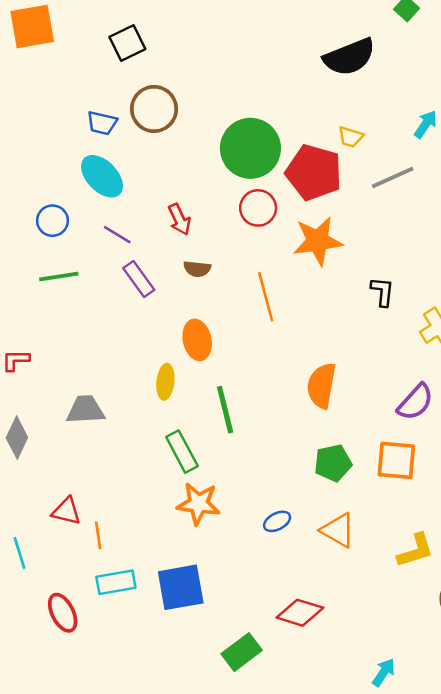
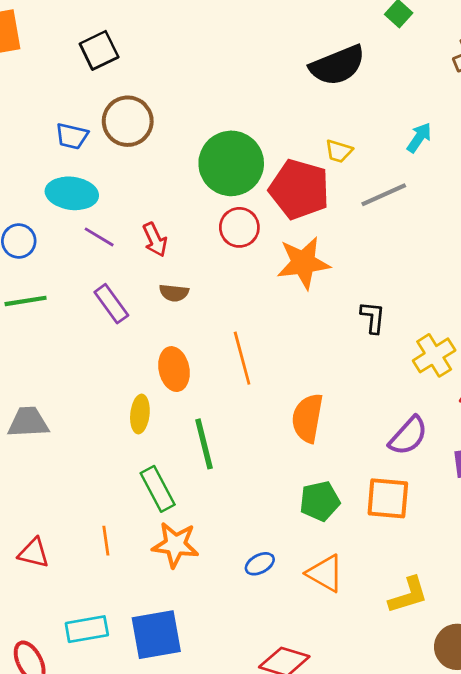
cyan ellipse: (102, 176) -> (72, 193), turned -39
purple line: (117, 235) -> (99, 237), moved
orange line: (266, 297) -> (242, 358), moved
gray trapezoid: (85, 410) -> (28, 422), moved
orange line: (98, 535) -> (106, 541), moved

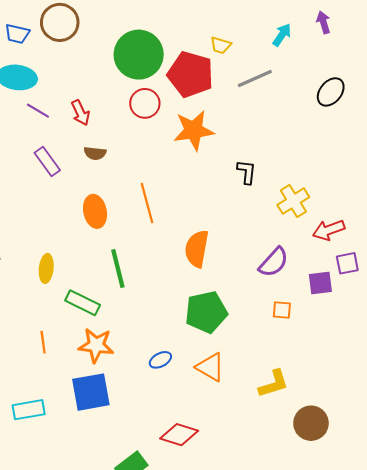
yellow ellipse: (140, 414) -> (46, 268), moved
green rectangle: (158, 489) -> (83, 303), turned -36
orange square: (388, 498) -> (282, 310), moved, size x0.6
green pentagon: (320, 501) -> (206, 312), size x1.4
blue square: (156, 635) -> (91, 392), moved

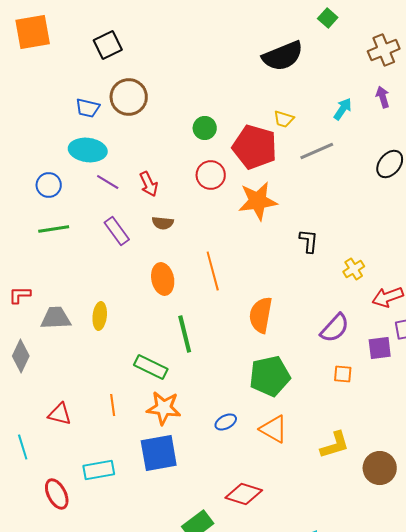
green circle: (139, 55) -> (205, 128), size x0.5
yellow cross: (293, 201) -> (354, 269), size x0.7
yellow ellipse: (46, 268) -> (100, 316), moved
brown circle: (311, 423) -> (380, 468), moved

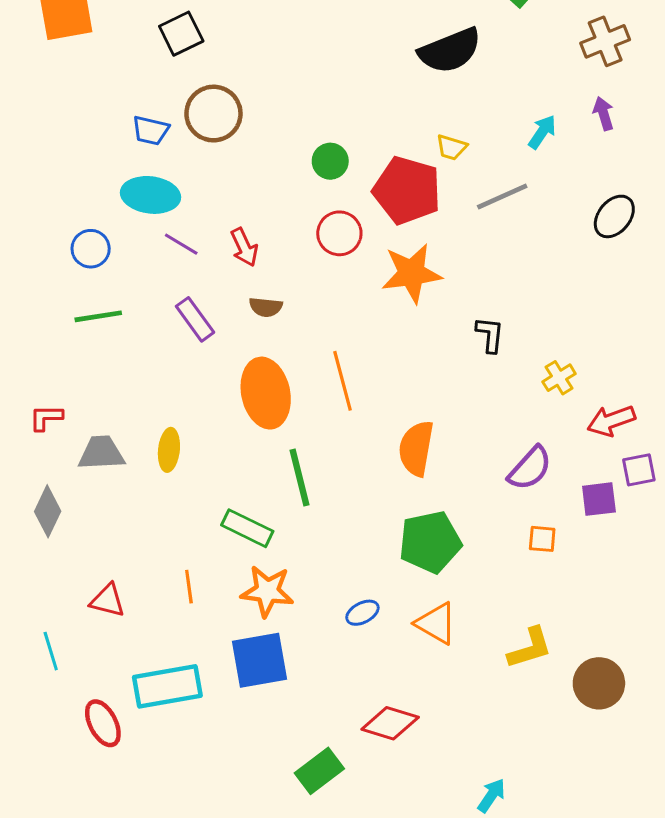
orange ellipse: (163, 279) -> (266, 393), size x1.4
cyan rectangle: (99, 470) -> (167, 686), size x1.4

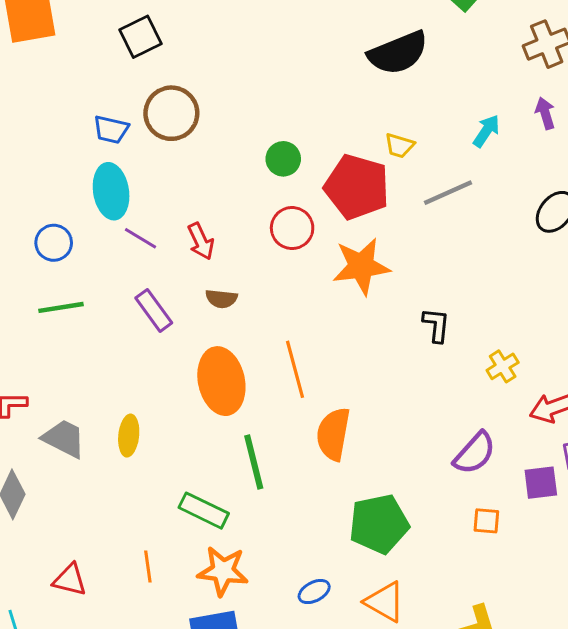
cyan ellipse: (151, 195) -> (111, 191), turned 74
orange semicircle: (416, 448) -> (333, 434), moved
gray trapezoid: (101, 453) -> (64, 438), turned 30

